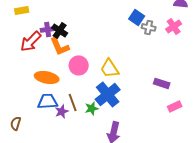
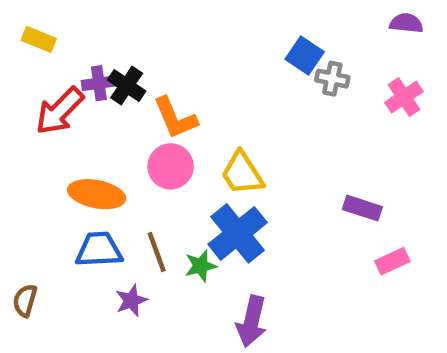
yellow rectangle: (22, 10) -> (39, 39), turned 32
pink cross: (174, 26) -> (404, 97), moved
orange L-shape: (60, 46) -> (175, 118), moved
purple star: (62, 111) -> (131, 300), moved

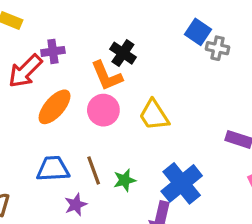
black cross: (127, 86) -> (123, 53), moved
orange ellipse: (97, 194) -> (55, 107), moved, turned -60
blue cross: (238, 233) -> (182, 183), moved

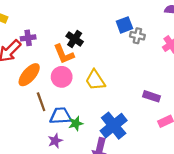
blue square: (198, 32) -> (124, 25), turned 35
blue trapezoid: (53, 169) -> (61, 116), moved
brown line: (94, 170) -> (41, 102), moved
purple star: (76, 205) -> (55, 141), moved

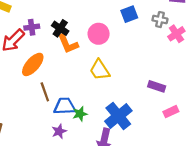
gray cross: (137, 36) -> (160, 20), moved
black cross: (75, 39) -> (60, 28), moved
pink circle: (62, 77) -> (99, 34), moved

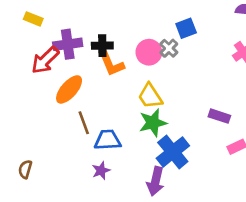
gray cross: (160, 20) -> (169, 48), moved, turned 32
purple cross: (32, 27) -> (68, 44), size x1.5
black cross: (60, 28) -> (102, 46), turned -35
green star: (80, 114) -> (153, 123), moved, size x1.5

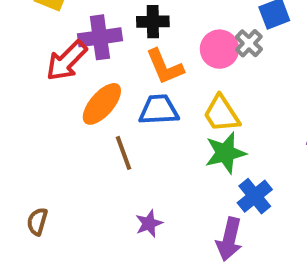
black cross: (102, 46) -> (153, 22), moved
blue trapezoid: (108, 140) -> (159, 110), moved
blue cross: (173, 152) -> (255, 196), size x0.7

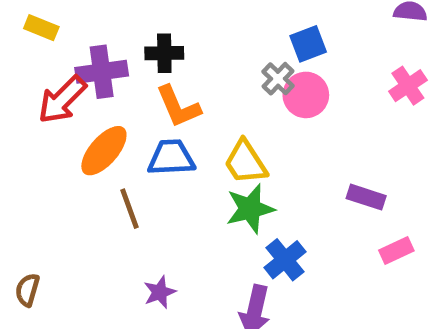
pink circle: (219, 49) -> (306, 95), moved

